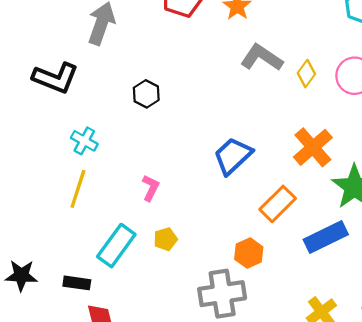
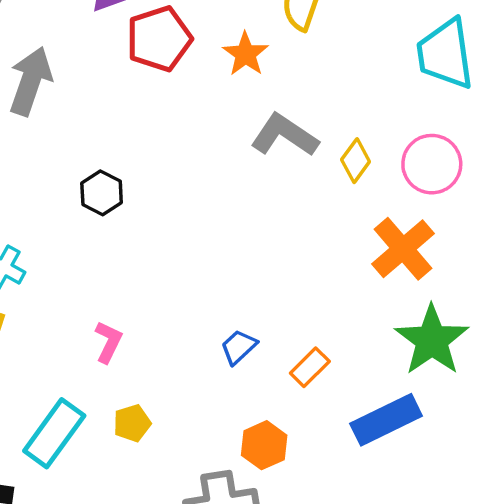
orange cross: (313, 147) -> (403, 249), moved
blue trapezoid: (233, 156) -> (239, 347), moved, size x0.6
orange rectangle: (278, 204) -> (310, 367), size x0.7

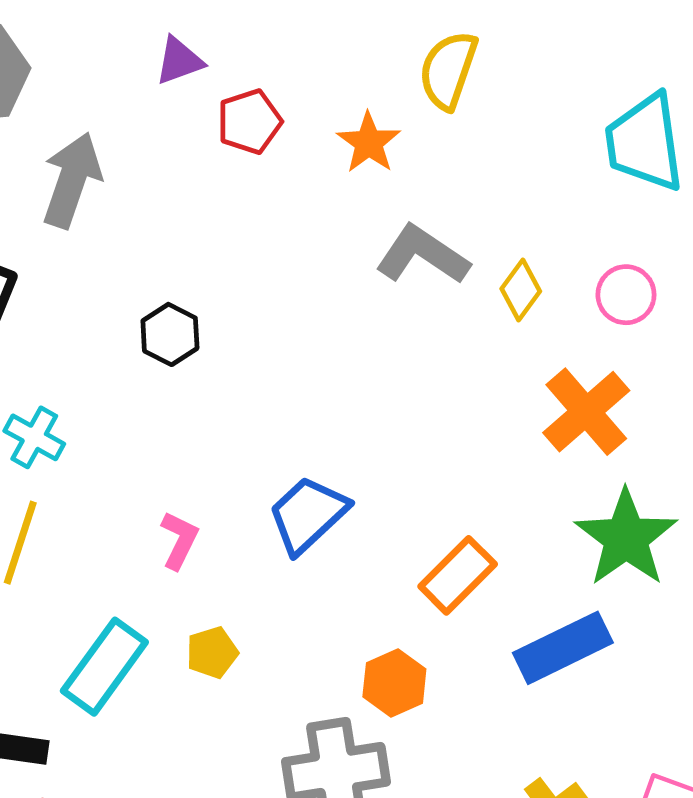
red pentagon: (159, 39) -> (249, 122), size x0.7
pink circle: (432, 164) -> (626, 295), size x0.7
blue trapezoid: (239, 347) -> (308, 515), moved, size x1.6
orange rectangle: (310, 367) -> (458, 575), size x1.4

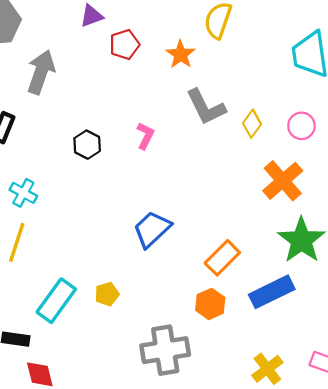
gray L-shape: (423, 255) -> (206, 107), turned -150
pink L-shape: (179, 540) -> (145, 136), moved
orange hexagon: (394, 683) -> (210, 304), moved

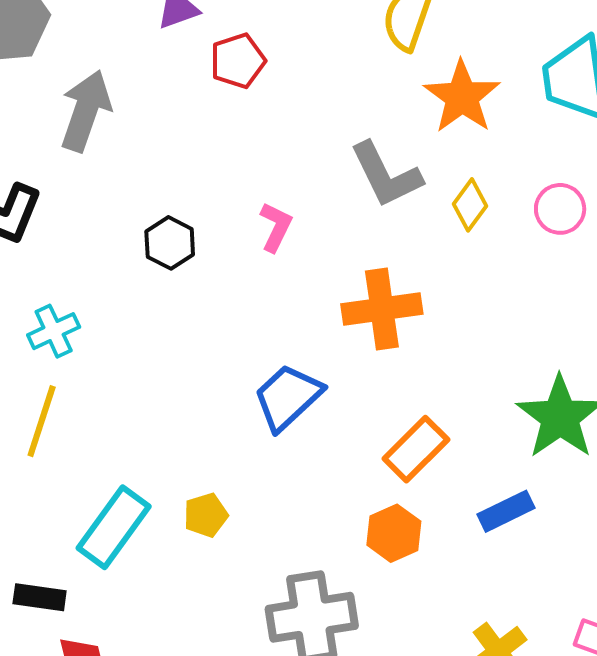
orange star: (181, 54) -> (462, 97), moved, size x1.4
orange cross: (283, 181) -> (382, 309), moved, turned 33
cyan cross: (23, 193) -> (54, 331), turned 36
blue rectangle: (272, 292) -> (506, 511), size x0.7

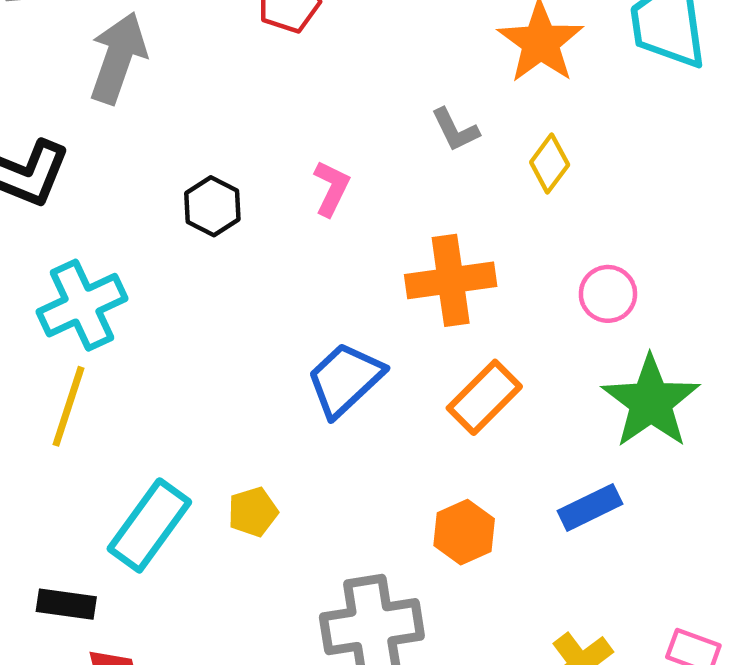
gray L-shape: (386, 175) -> (455, 130), size x0.6
pink circle: (560, 209) -> (608, 294), moved
cyan cross: (54, 331) -> (82, 305), size x1.5
orange rectangle: (416, 449) -> (484, 397), moved

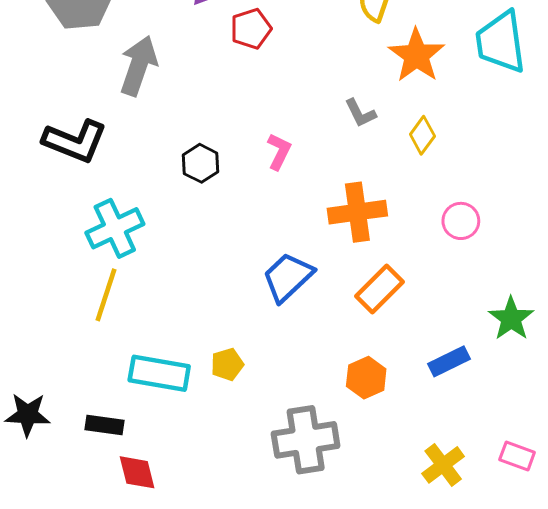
green star: (651, 402) -> (511, 319), moved, size x0.7
cyan rectangle: (149, 525) -> (159, 373), turned 64

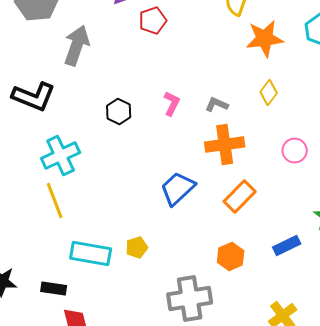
orange star: (416, 55) -> (265, 39), turned 30
gray L-shape: (360, 113) -> (217, 105), moved, turned 140
yellow line: (106, 295) -> (55, 201), turned -39

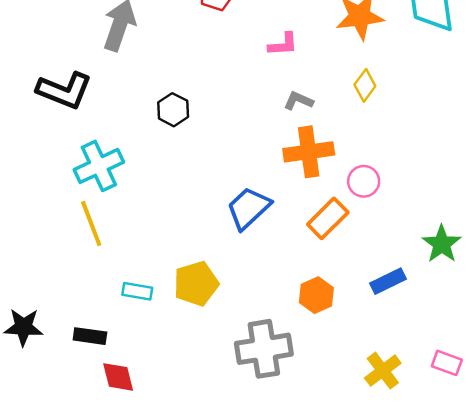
pink L-shape: (172, 104) -> (283, 44), moved, turned 60
pink circle: (295, 151) -> (364, 181), moved
yellow pentagon: (137, 248) -> (196, 284), size x1.6
cyan rectangle: (91, 254) -> (137, 291), size x0.6

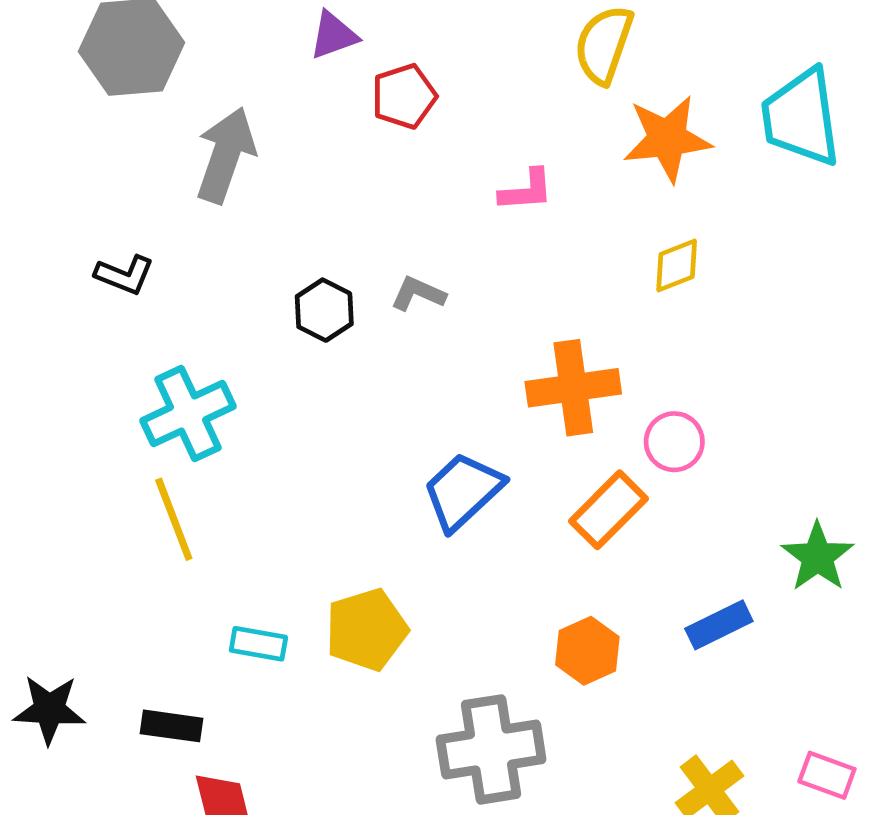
yellow diamond: (365, 85) -> (677, 265), turned 32
black L-shape: (64, 90) -> (125, 275), size x0.6
gray L-shape: (298, 101) -> (418, 294), moved

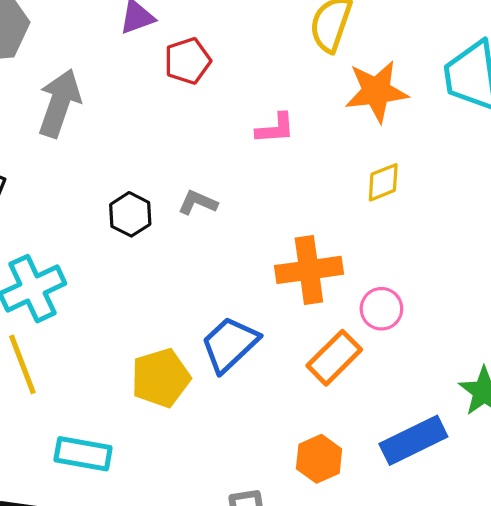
blue rectangle: (719, 625) -> (413, 440), size x1.4
yellow pentagon: (367, 630) -> (161, 378), moved
cyan rectangle: (258, 644) -> (83, 454), size x1.4

